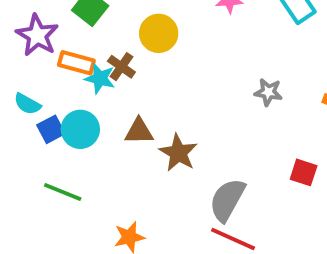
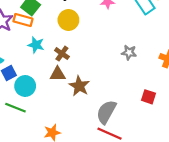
orange rectangle: (76, 63) -> (23, 20), moved
brown cross: (121, 67) -> (62, 54), moved
cyan circle: (80, 129) -> (25, 86), moved

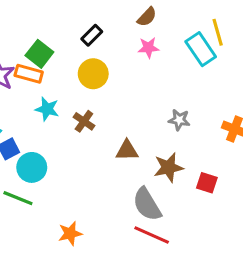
brown triangle: (58, 74) -> (127, 151), moved
brown star: (79, 86) -> (168, 167), moved, turned 30
gray semicircle: (106, 112) -> (147, 204), turned -60

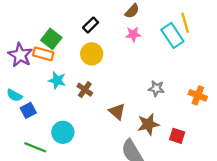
brown triangle: (127, 151) -> (117, 112), turned 42
cyan circle: (32, 167) -> (63, 132), moved

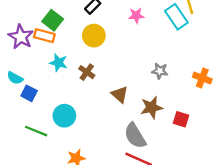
blue square: (28, 110) -> (29, 93), turned -35

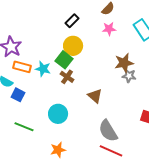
green square: (53, 20) -> (64, 60), moved
orange rectangle: (44, 36) -> (22, 67), moved
brown star: (152, 107) -> (124, 63), moved
cyan circle: (64, 116) -> (58, 114), moved

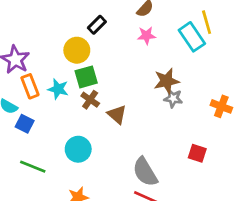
yellow circle: (73, 46) -> (77, 50), moved
green square: (64, 60) -> (86, 77), turned 36
orange rectangle: (22, 67) -> (30, 86), turned 54
brown triangle: (95, 96) -> (117, 114), moved

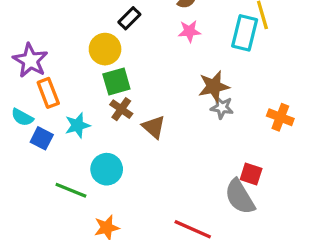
cyan rectangle: (192, 37) -> (245, 33), turned 48
cyan star: (58, 89) -> (77, 125), moved, turned -30
green line: (33, 167) -> (71, 190), moved
gray semicircle: (145, 172) -> (240, 197), moved

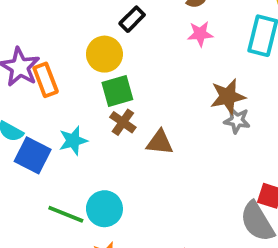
orange rectangle: (48, 93) -> (46, 80), moved
brown triangle: (154, 127) -> (160, 142), turned -35
blue square: (42, 138) -> (33, 155), size x1.4
cyan circle: (107, 169) -> (104, 209), moved

